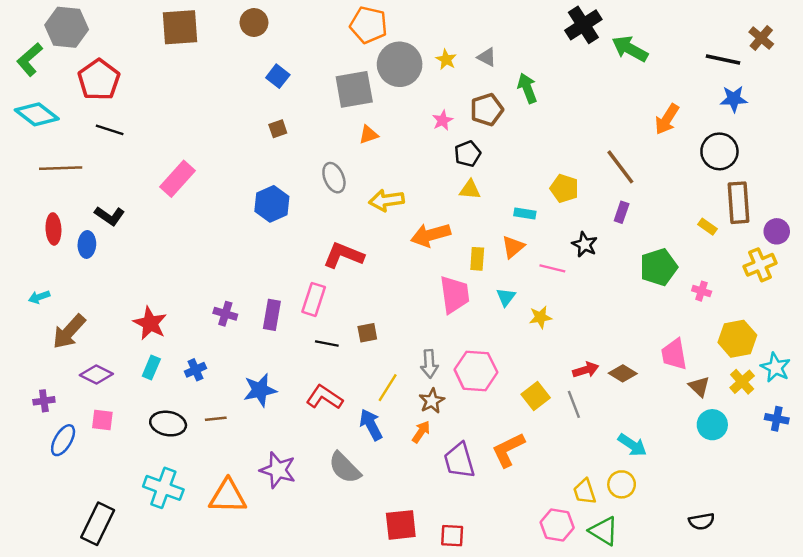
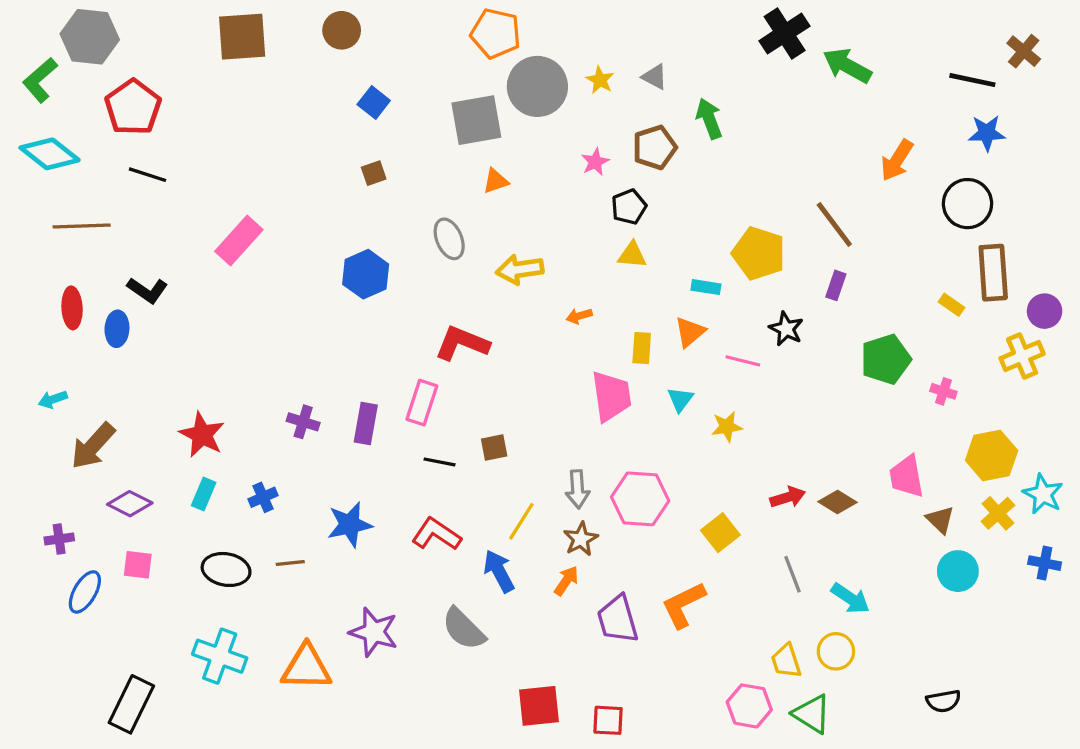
yellow pentagon: (564, 188) -> (759, 253), size x1.4
orange arrow: (431, 235) -> (579, 316), size x0.5
gray line: (574, 404) -> (793, 574), moved

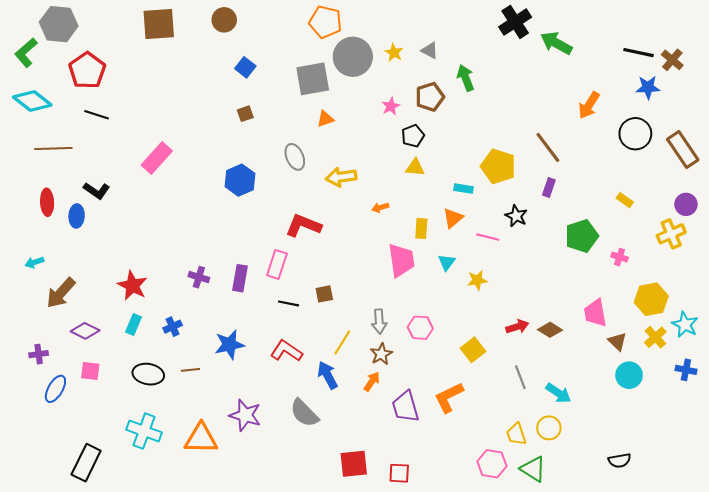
brown cross: (1024, 51) -> (672, 60), moved
brown rectangle: (993, 273) -> (683, 150), moved, turned -30
pink hexagon: (640, 499) -> (420, 328), size x0.7

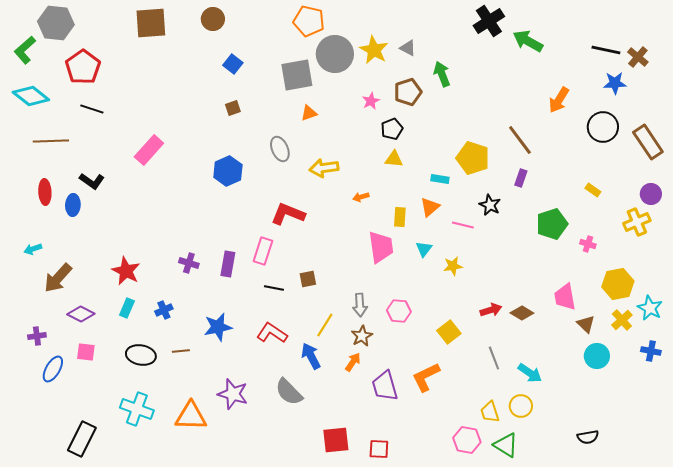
yellow star: (394, 53) -> (374, 50), size x1.6

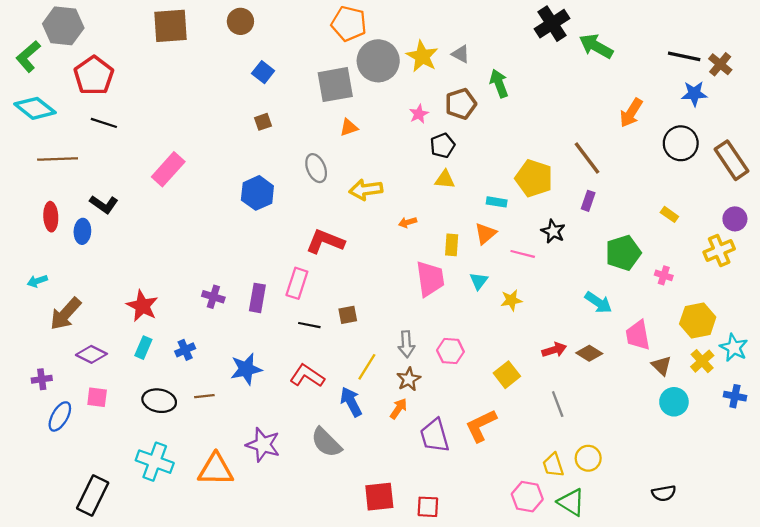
cyan arrow: (530, 373) -> (598, 302), moved

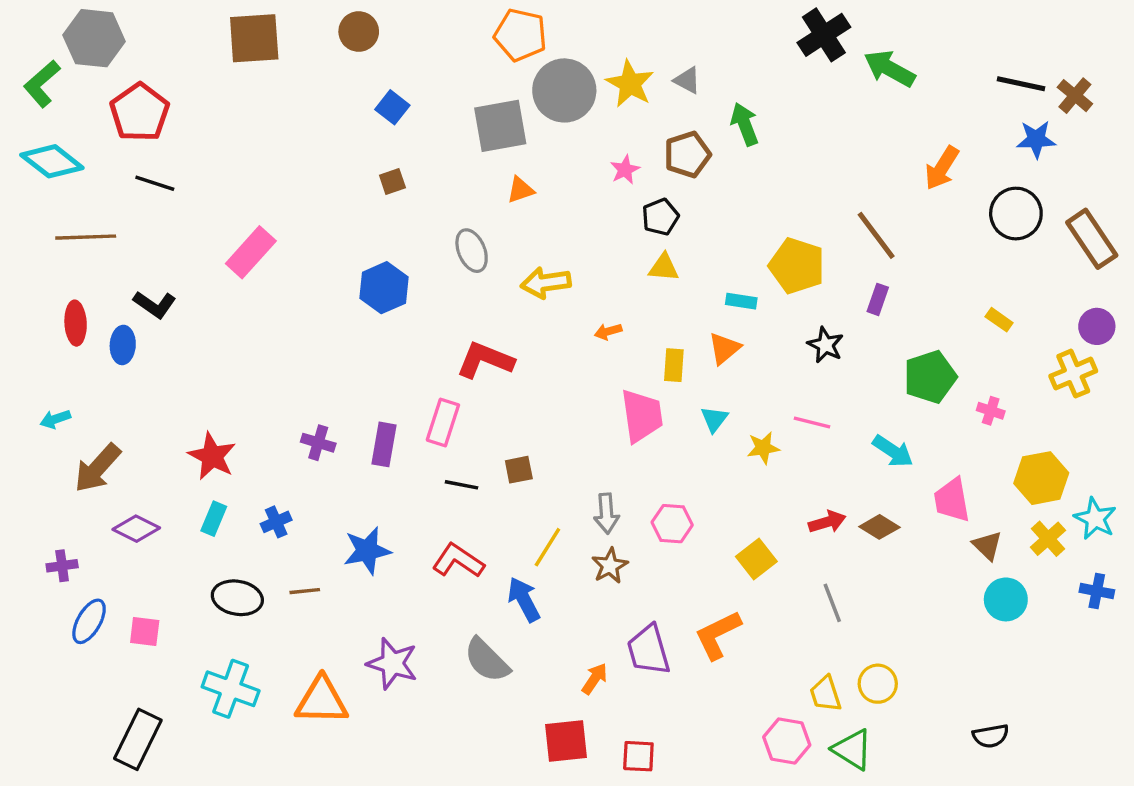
pink line: (523, 254) -> (812, 422), moved
pink square: (97, 397) -> (145, 631), moved
orange arrow: (399, 409) -> (595, 679), moved

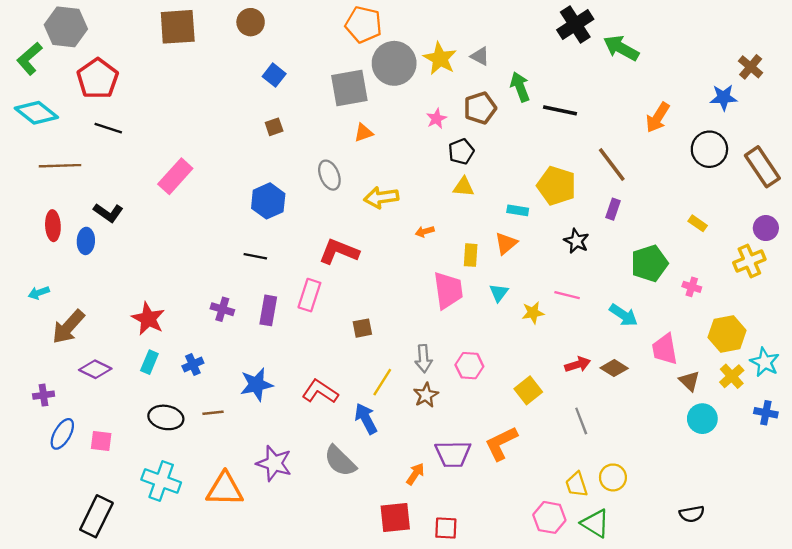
black line: (1021, 84) -> (560, 110), moved
black line: (461, 485) -> (255, 256), moved
purple trapezoid: (649, 650) -> (453, 454), turned -75

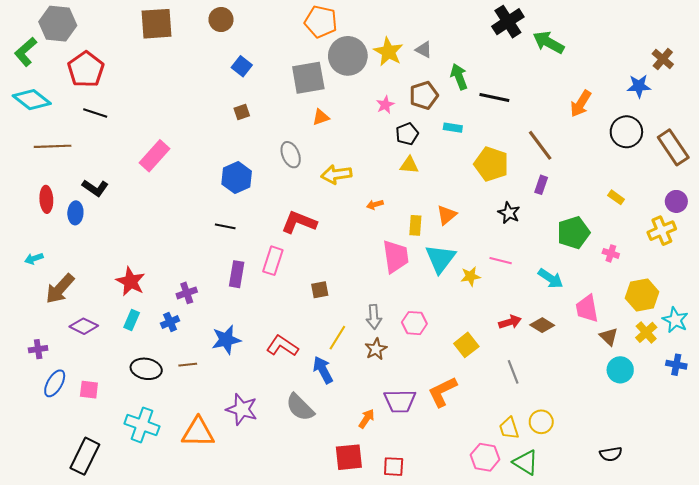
cyan rectangle: (518, 210) -> (453, 128), moved
cyan triangle: (499, 293) -> (440, 259), size x1.8
purple cross: (222, 309) -> (187, 293), moved, turned -36

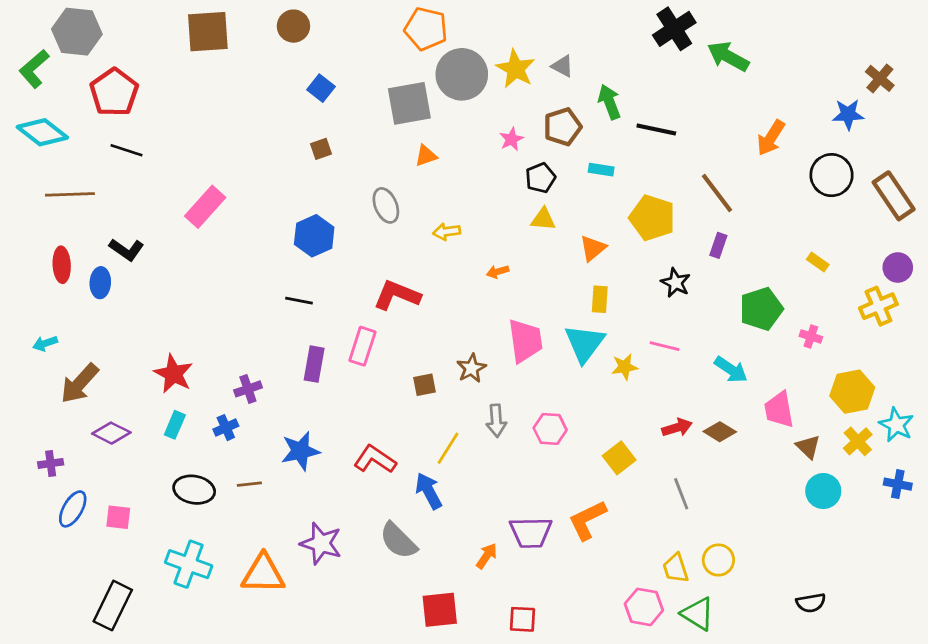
yellow arrow: (336, 174) -> (447, 232), size x0.7
orange triangle: (447, 215) -> (593, 248), moved
yellow rectangle: (415, 225) -> (600, 299), moved
brown star: (376, 349) -> (471, 368), moved
red square: (349, 457) -> (440, 610), moved

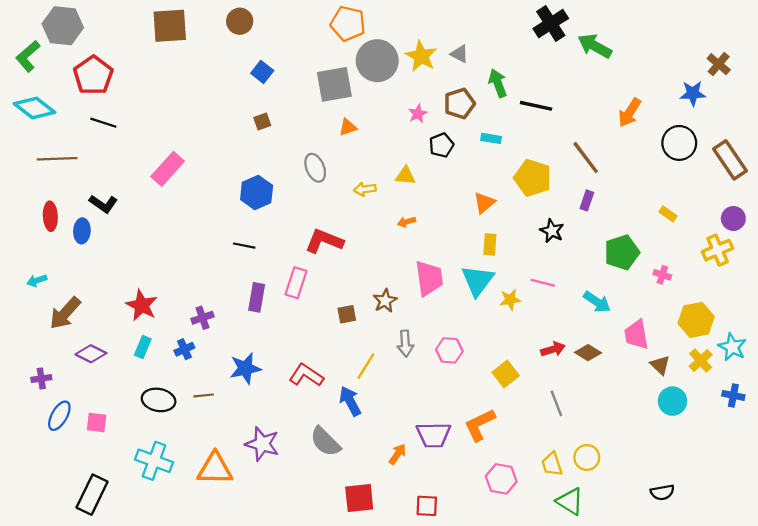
yellow triangle: (543, 219) -> (405, 176), moved
pink hexagon: (644, 607) -> (501, 479), moved

